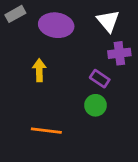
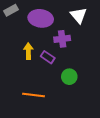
purple cross: (119, 53) -> (62, 39), moved
purple rectangle: (100, 79) -> (48, 57), moved

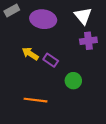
purple cross: (62, 39) -> (88, 41), moved
yellow arrow: (28, 51) -> (30, 54), turned -56

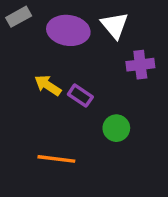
white triangle: (83, 16) -> (115, 25), moved

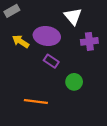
purple ellipse: (68, 30) -> (47, 36), moved
yellow arrow: (48, 85) -> (21, 41), moved

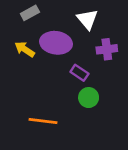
gray rectangle: (12, 11) -> (30, 13), moved
purple rectangle: (51, 61) -> (79, 73), moved

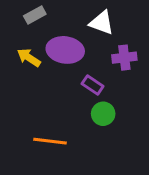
white triangle: (87, 19) -> (102, 23), turned -30

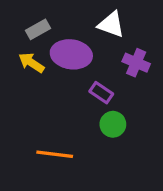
gray rectangle: (35, 15) -> (38, 29), moved
purple cross: (124, 58) -> (136, 63), turned 30

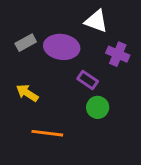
gray rectangle: (38, 29) -> (26, 43), moved
yellow arrow: (31, 63) -> (27, 93), moved

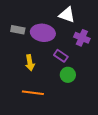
gray rectangle: (26, 43) -> (18, 30), turned 40
yellow arrow: (27, 93) -> (30, 63), moved, turned -133

